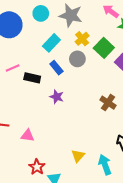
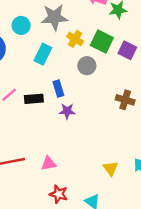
gray circle: (77, 59) -> (87, 66), moved
blue rectangle: (56, 68) -> (58, 89), moved, turned 40
red star: (37, 167) -> (59, 194), moved

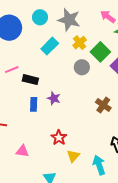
blue rectangle: (58, 89) -> (34, 104), moved
pink triangle: (49, 163) -> (22, 151), moved
red star: (59, 194) -> (59, 138), moved

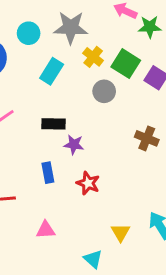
black rectangle: (30, 80) -> (53, 124), moved
blue rectangle: (34, 104) -> (48, 173), moved
red star: (59, 138) -> (88, 183), moved
yellow triangle: (73, 156) -> (121, 232), moved

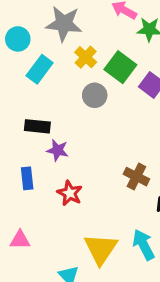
cyan circle: (29, 33) -> (18, 39), moved
brown cross: (147, 138) -> (136, 177), moved
yellow triangle: (121, 232) -> (101, 249), size x1.6

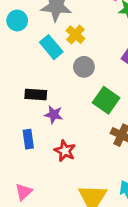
green square: (120, 67) -> (106, 100), moved
cyan rectangle: (40, 69) -> (51, 47), moved, turned -75
pink triangle: (20, 240) -> (24, 192), turned -42

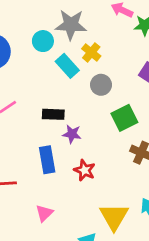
cyan circle: (17, 21) -> (43, 41), moved
green square: (106, 100) -> (124, 118), turned 30
blue rectangle: (28, 139) -> (47, 160), size x1.4

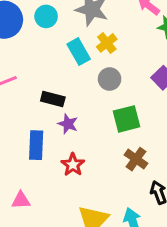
cyan circle: (43, 41) -> (46, 16), moved
pink triangle: (44, 213) -> (21, 200), turned 30

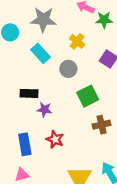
yellow cross: (107, 43) -> (77, 41), moved
blue rectangle: (36, 145) -> (25, 144), moved
brown cross: (136, 159) -> (102, 125), turned -36

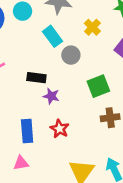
gray circle: (68, 69) -> (71, 55), moved

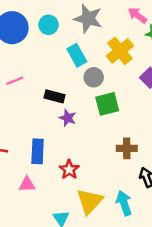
yellow cross: (92, 27) -> (120, 51), size x1.5
green square: (98, 86) -> (107, 104), moved
red star: (59, 129) -> (69, 170), moved

